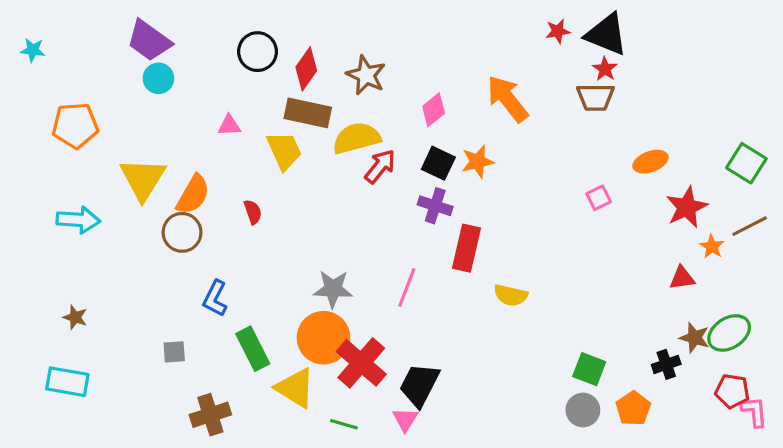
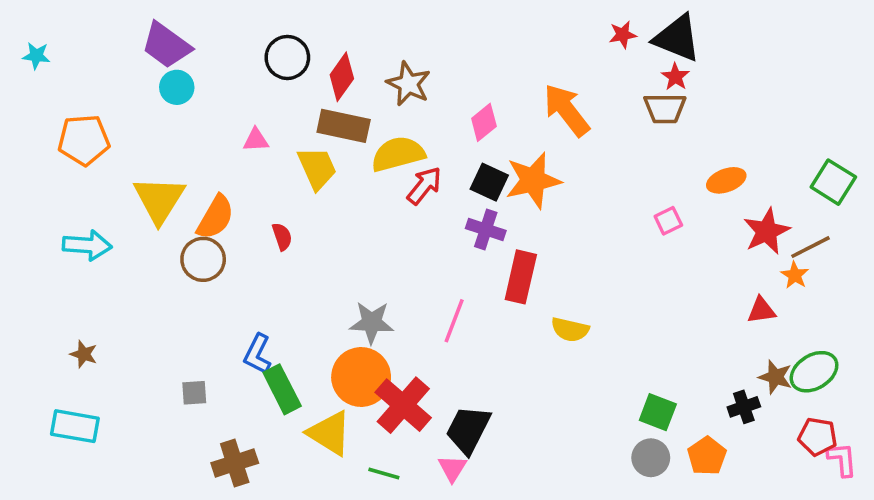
orange star: (478, 162) -> (533, 180), size x1.5
brown line: (750, 226) -> (811, 247), moved
blue L-shape: (215, 298) -> (258, 354), moved

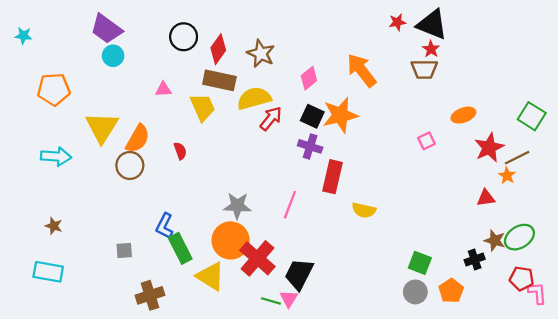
green line: (384, 474) -> (271, 301), moved

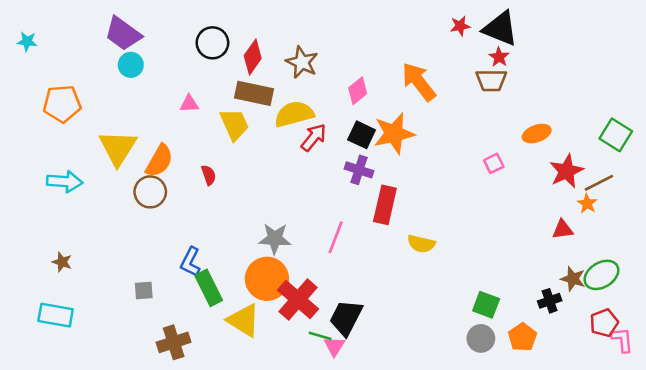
red pentagon: (522, 279) -> (604, 323), turned -30
green line: (271, 301) -> (320, 336), moved

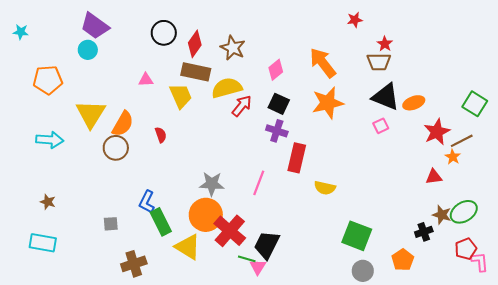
black triangle: (500, 29) -> (386, 97), moved
cyan circle: (131, 65) -> (88, 50), moved
orange star: (394, 134) -> (328, 103), moved
green square: (486, 305) -> (357, 236), moved, size x1.4
gray circle: (481, 338) -> (363, 271), moved

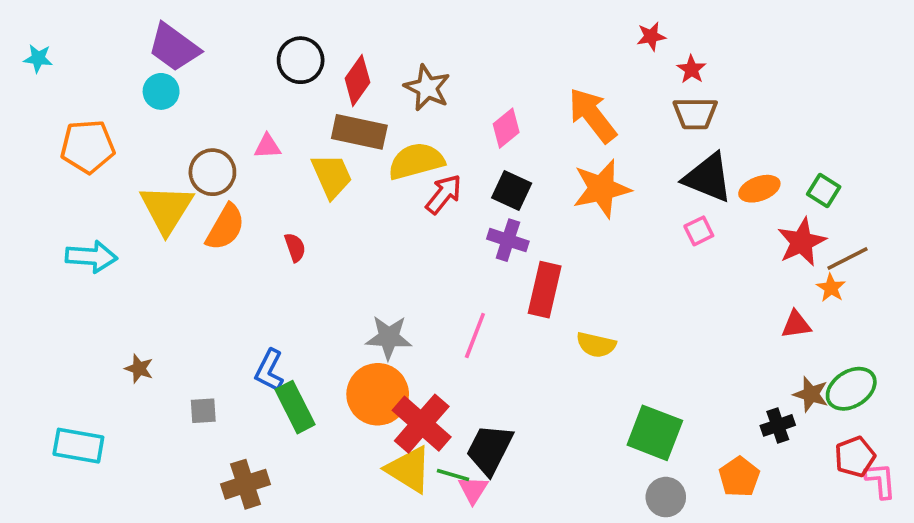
red star: (385, 44) -> (691, 69), moved
green square: (475, 104) -> (824, 191), moved, size x0.7
brown circle: (116, 148) -> (212, 172), moved
brown star: (48, 202) -> (139, 369), moved
yellow triangle: (188, 247) -> (409, 470), moved

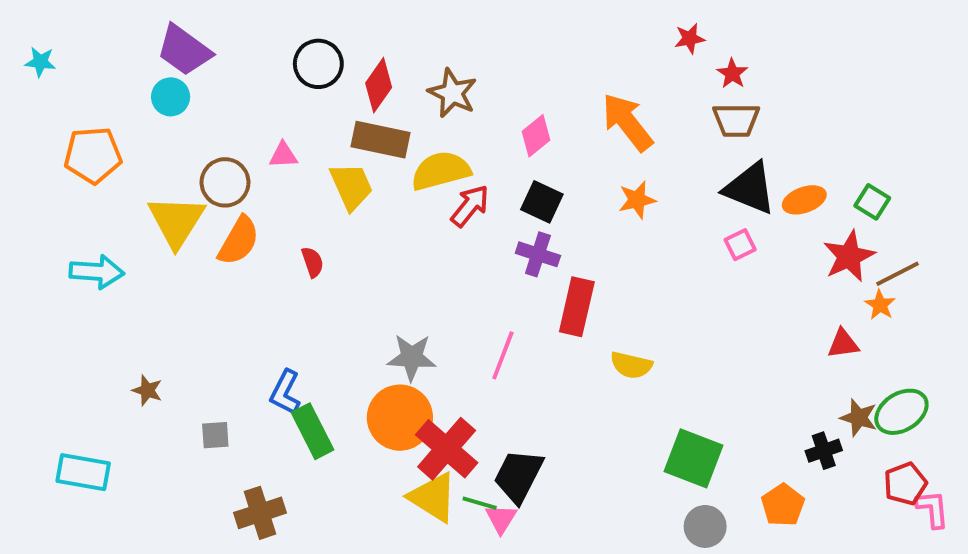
orange star: (602, 189) -> (637, 200), size x0.6

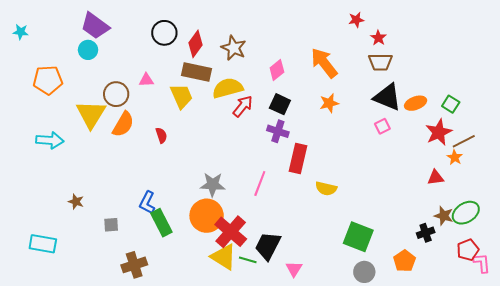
pink triangle: (501, 519) -> (294, 269), moved

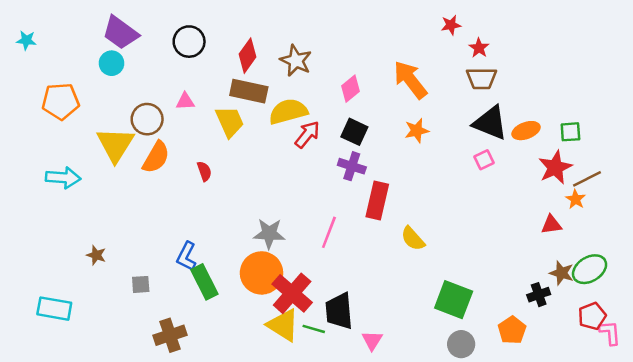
black circle: (164, 33) -> (189, 42), moved
green square: (451, 104) -> (570, 132), turned -36
yellow semicircle: (326, 189) -> (413, 239), turned 35
black trapezoid: (268, 246) -> (339, 311), turned -32

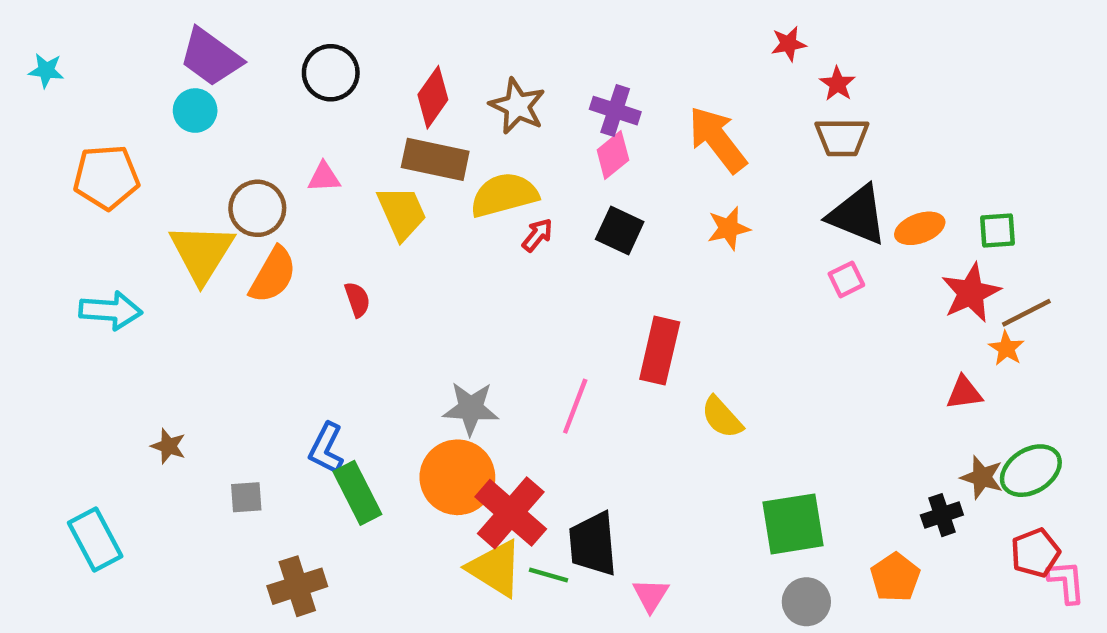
red arrow: (307, 134) -> (537, 235), size x0.7
purple cross: (352, 166) -> (615, 111), moved
green square: (454, 300) -> (793, 524), turned -30
cyan rectangle: (54, 309) -> (95, 540), turned 52

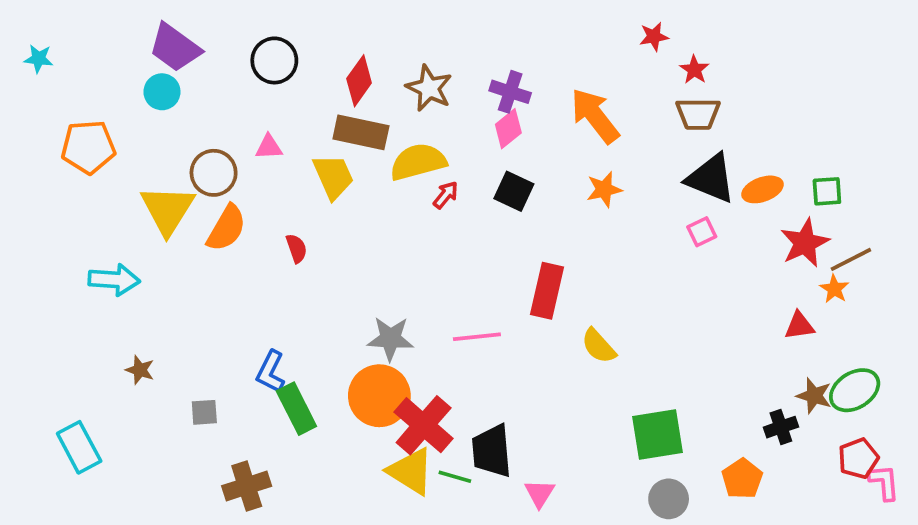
cyan arrow: (111, 311) -> (114, 280), moved
pink line: (575, 406) -> (477, 337), turned 63

